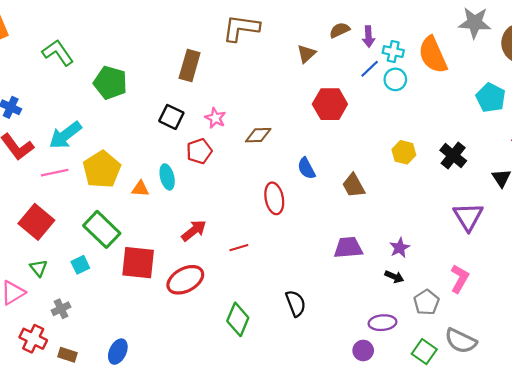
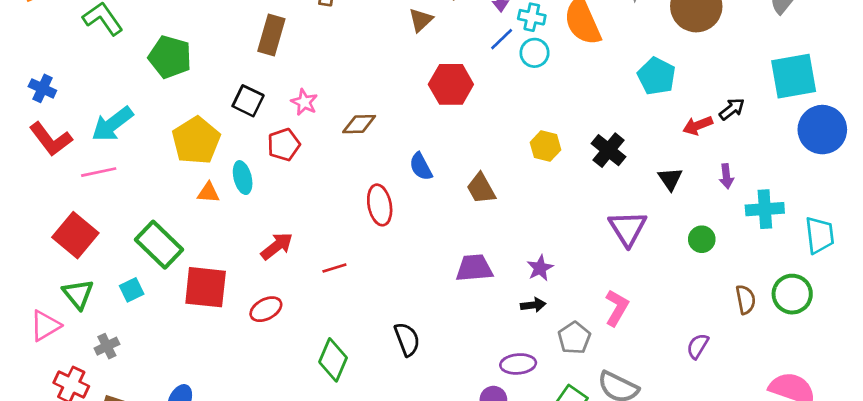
yellow pentagon: (102, 169) -> (196, 141), moved
green triangle: (39, 268) -> (78, 294), size x1.4
black arrow: (394, 277) -> (533, 305), turned -30
red ellipse: (185, 280) -> (266, 309), size x0.7

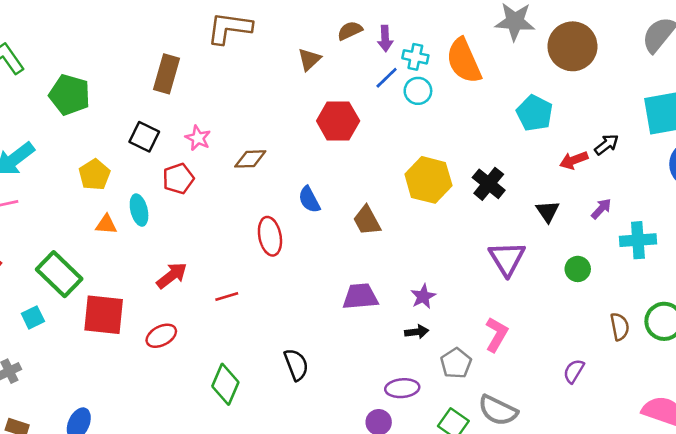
yellow pentagon: (196, 141) -> (94, 175), size x0.7
yellow hexagon: (545, 146) -> (428, 180), size x1.6
purple arrow: (726, 176) -> (601, 209), turned -130

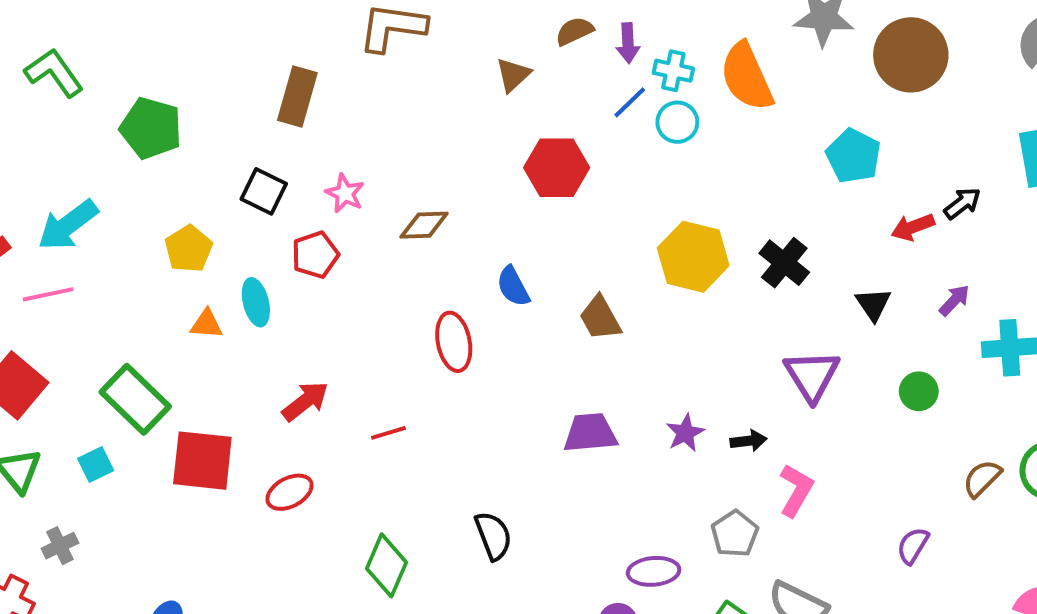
brown semicircle: (620, 327) -> (982, 478), turned -124
black arrow: (417, 332) -> (749, 441), moved

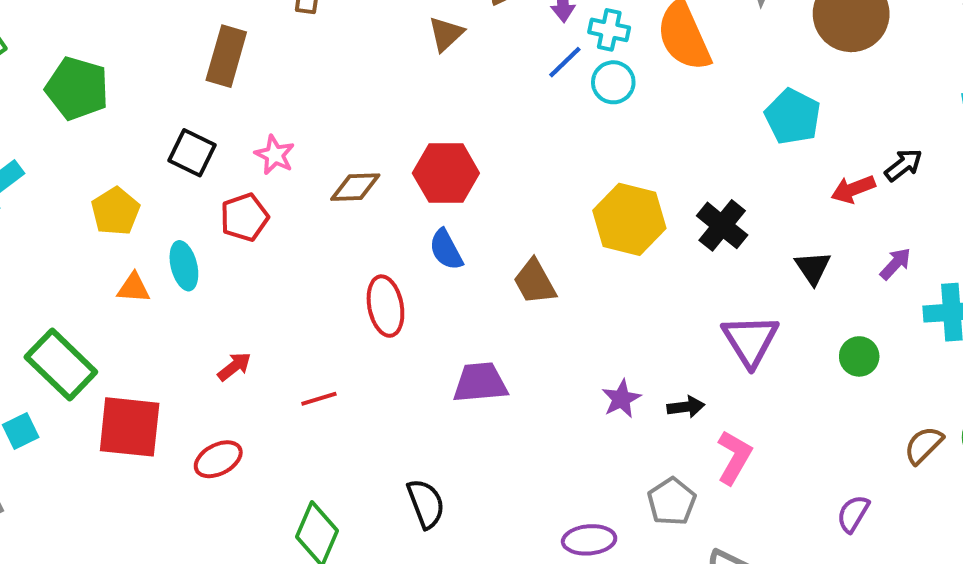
red hexagon: (557, 168) -> (446, 173), moved
red arrow: (305, 401) -> (234, 367), size x0.7
purple trapezoid: (590, 433) -> (480, 383), moved

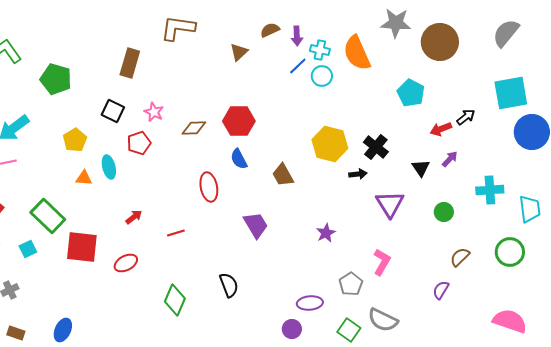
purple arrow: (895, 264) -> (450, 159), moved
purple trapezoid: (480, 383) -> (256, 225), turned 64
black arrow: (686, 407) -> (358, 174), moved
brown semicircle: (924, 445) -> (460, 257), moved

